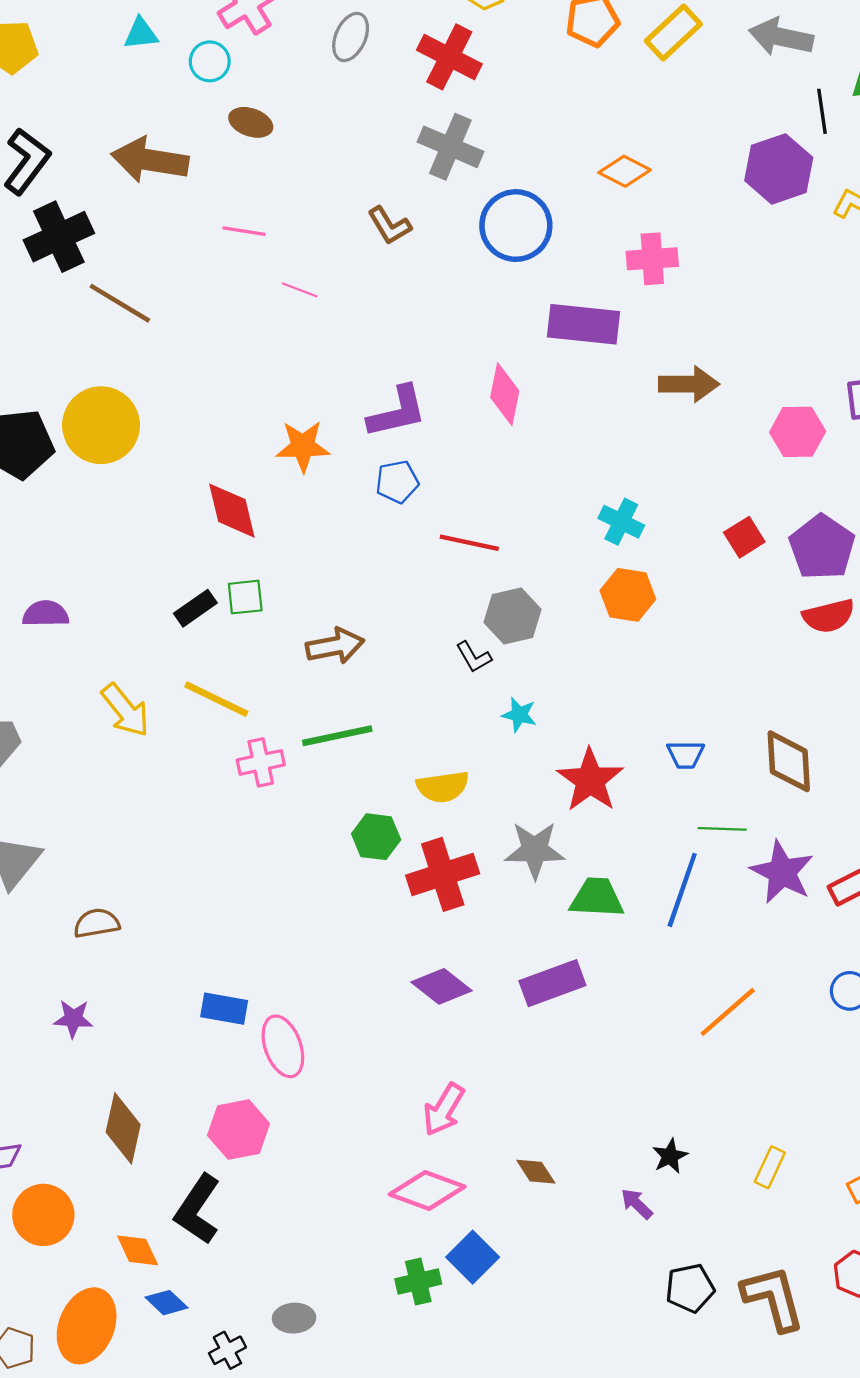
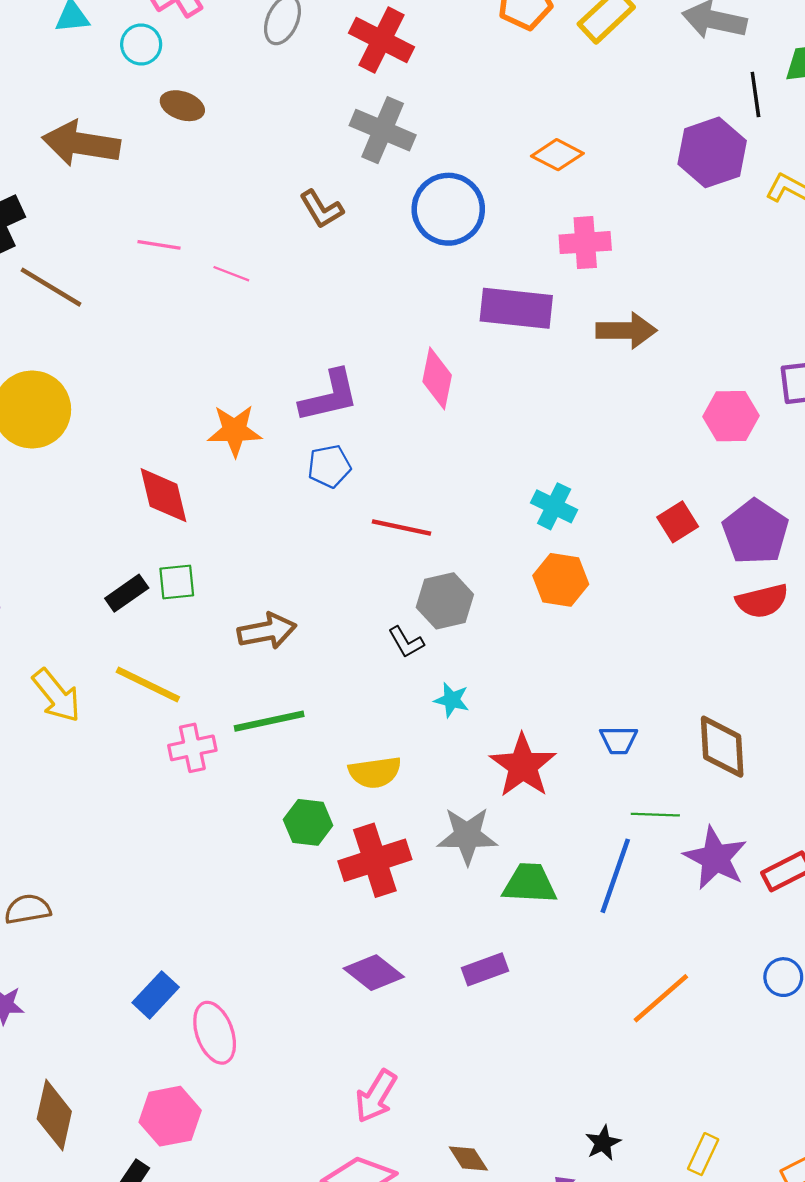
pink line: (244, 231) -> (159, 245), moved
brown arrow: (689, 384) -> (626, 330), moved
purple rectangle: (552, 983) -> (485, 969), size x0.7
blue rectangle: (224, 1009) -> (156, 995), turned -57

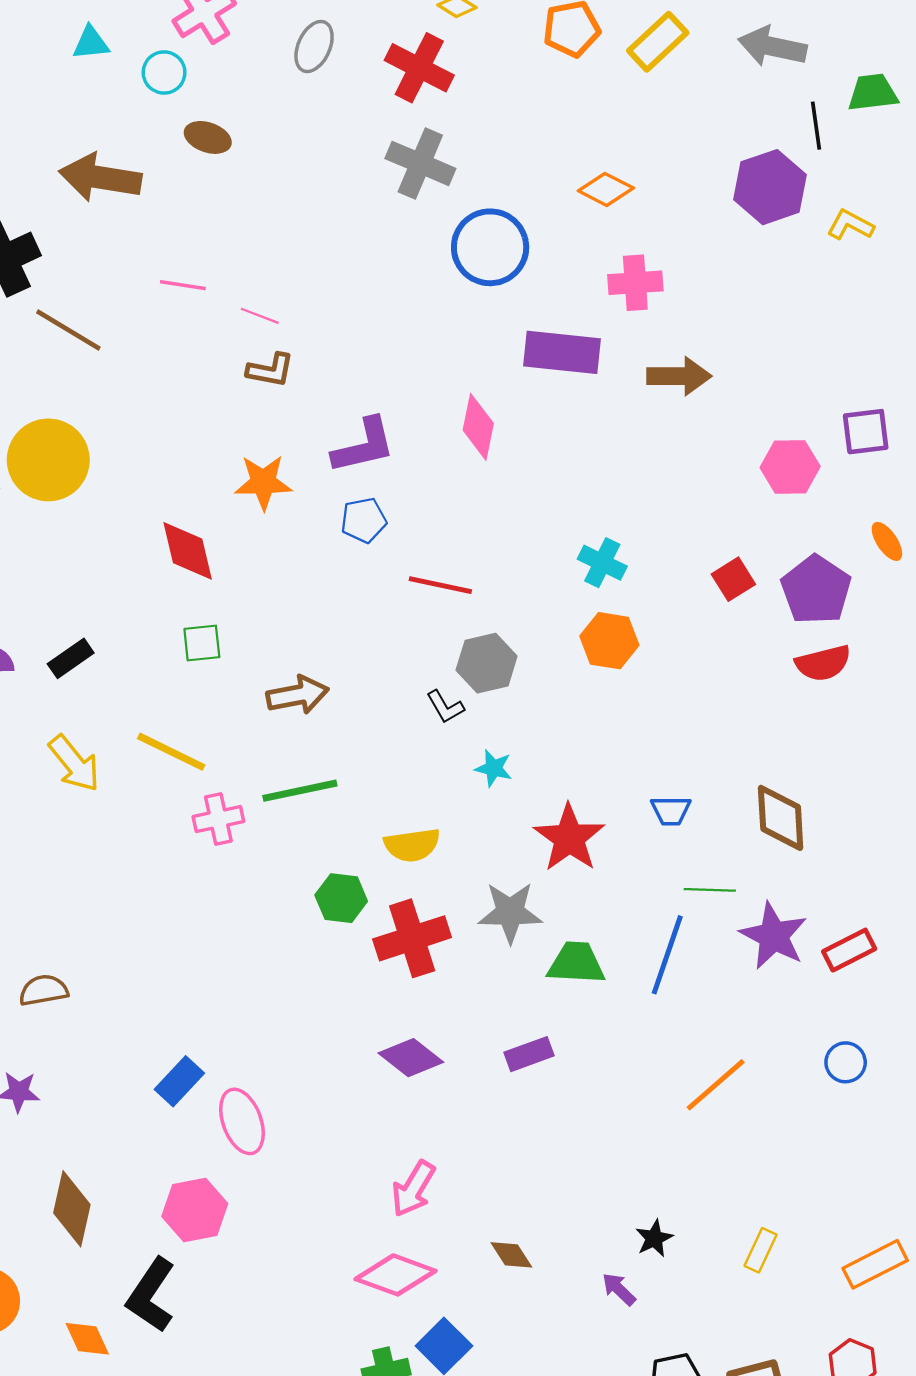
brown L-shape: (321, 209) -> (270, 370), moved, turned -48
black rectangle: (127, 593) -> (71, 658), moved

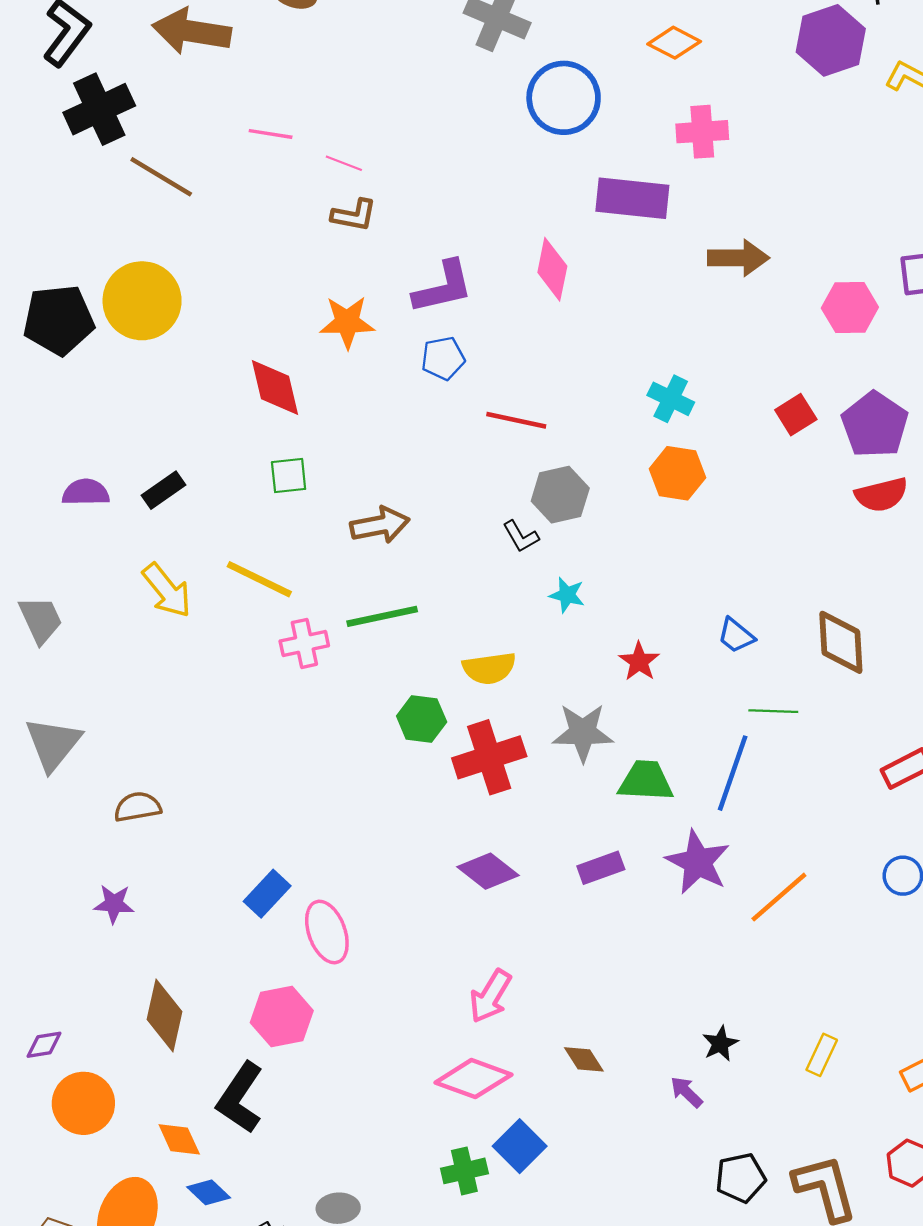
brown arrow: (679, 376) -> (738, 258), moved
blue trapezoid: (671, 811) -> (736, 636), turned 39
red star: (569, 838) -> (639, 661), size x0.6
purple star: (774, 936) -> (698, 862), moved

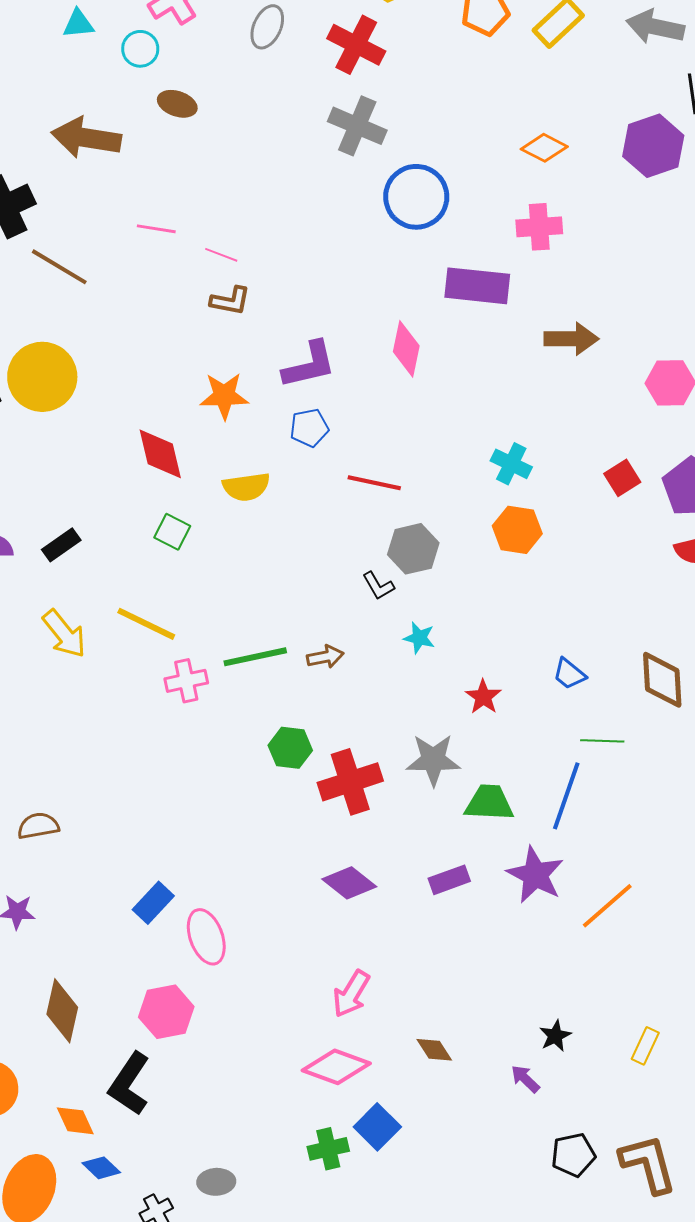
orange diamond: (674, 43) -> (544, 148), moved
green square: (289, 475) -> (172, 532), turned 33
brown arrow: (380, 525) -> (325, 657), moved, size x0.7
yellow semicircle: (489, 668) -> (246, 487), moved

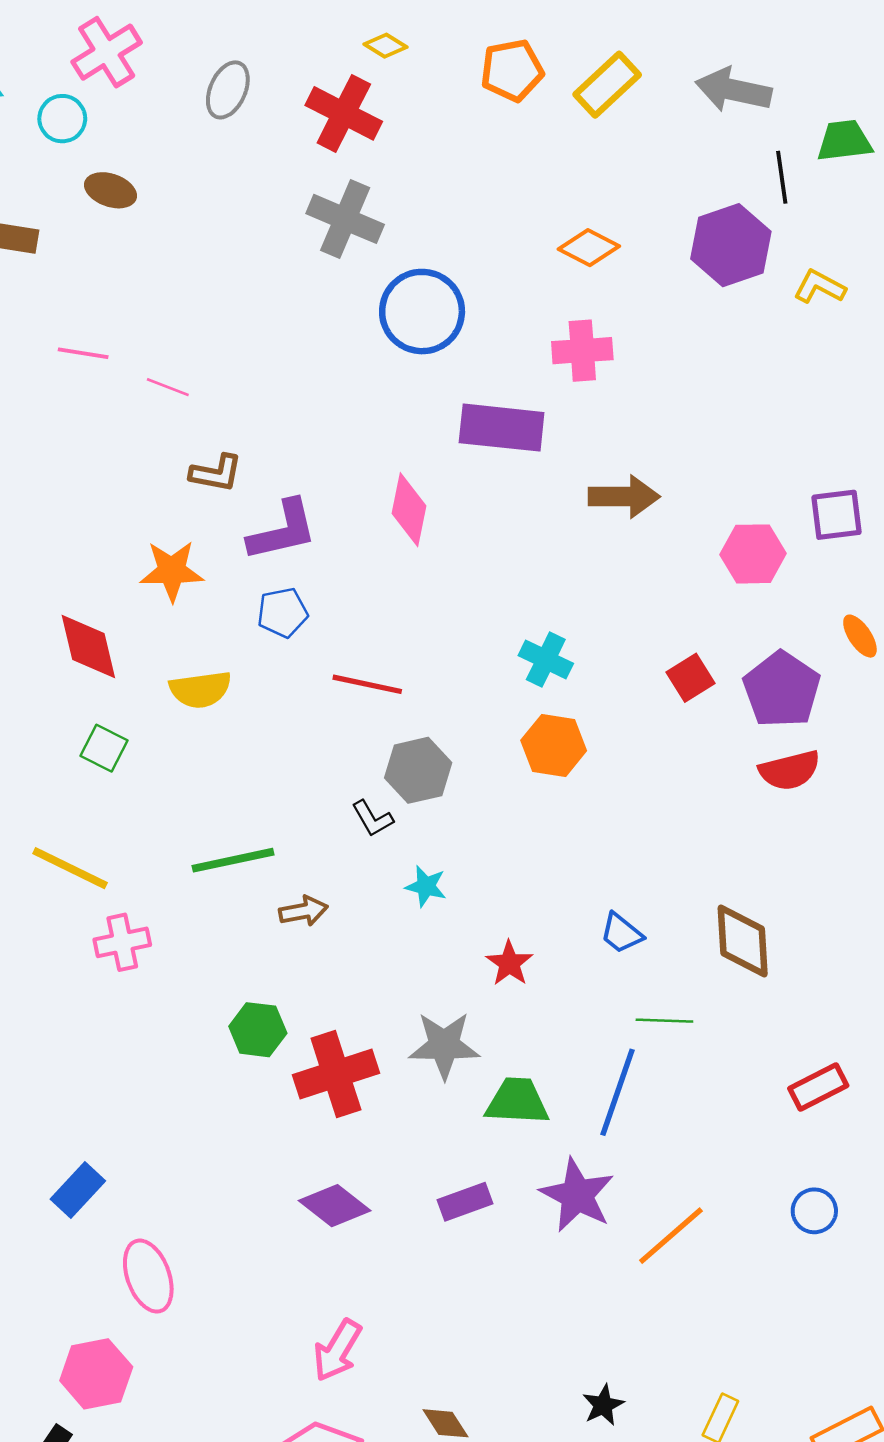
brown L-shape: (230, 301) -> (216, 473), moved
green line: (255, 657) -> (233, 860), moved
blue rectangle: (153, 903) -> (78, 1190), moved

